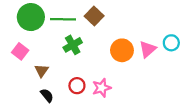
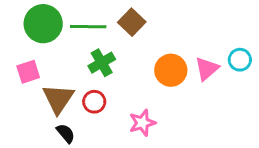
pink square: (20, 51) -> (28, 72), turned 35
brown triangle: (42, 71) -> (58, 99), size x1.6
red circle: (77, 86) -> (94, 102), moved

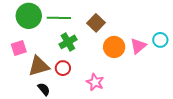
brown square: (132, 22) -> (96, 23), moved
brown triangle: (58, 99) -> (39, 66), turned 40
pink star: (142, 123) -> (95, 82), turned -30

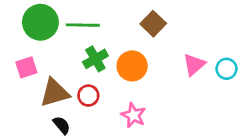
brown square: (96, 23) -> (153, 24), moved
cyan circle: (160, 40) -> (227, 69), moved
orange circle: (114, 47) -> (132, 66), moved

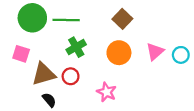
orange circle: (132, 66) -> (119, 53), moved
pink square: (26, 67) -> (21, 54), turned 36

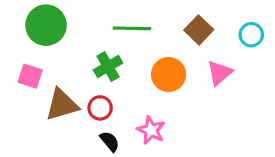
brown square: (122, 19) -> (199, 30), moved
green line: (66, 20) -> (132, 28), moved
cyan circle: (181, 55) -> (251, 35), moved
black semicircle: (49, 100) -> (110, 141), moved

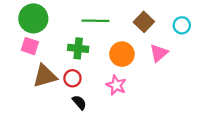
green cross: (108, 67) -> (78, 48), turned 36
pink square: (30, 76) -> (30, 46), moved
pink star: (151, 130) -> (116, 85), moved

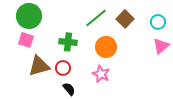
green line: (95, 21) -> (96, 18), moved, turned -40
pink triangle: (159, 53) -> (161, 46), moved

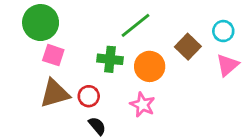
brown square: (125, 19) -> (188, 47), moved
pink square: (26, 40) -> (53, 55), moved
green cross: (68, 42) -> (110, 59), moved

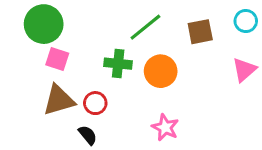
cyan circle: (223, 31) -> (246, 21), moved
brown square: (188, 47) -> (200, 32), moved, turned 35
pink star: (143, 105) -> (165, 127), moved
black semicircle: (97, 126) -> (88, 135), moved

